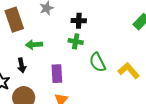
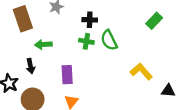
green semicircle: (97, 62) -> (109, 40), moved

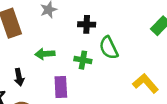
green cross: (86, 41) -> (83, 60), moved
green arrow: (43, 45) -> (45, 54), moved

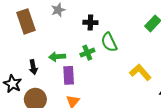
green arrow: (45, 54) -> (57, 57), moved
green cross: (83, 60) -> (87, 53), turned -32

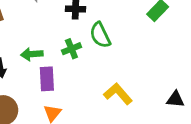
yellow L-shape: (140, 72) -> (118, 94), moved

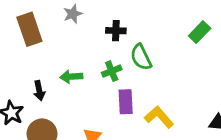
purple rectangle: (47, 79) -> (126, 102), moved

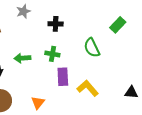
green semicircle: (141, 57) -> (92, 48), moved
green cross: (112, 71) -> (52, 54), turned 32

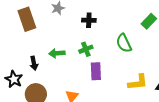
green cross: (52, 54) -> (86, 49), turned -32
yellow L-shape: (88, 88) -> (138, 82), moved, turned 125

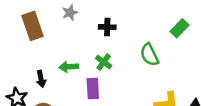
green cross: (86, 49) -> (104, 62), turned -32
purple rectangle: (96, 71) -> (93, 88), moved

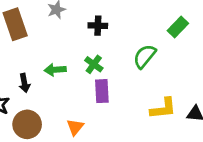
green semicircle: (149, 55) -> (145, 56), turned 65
purple rectangle: (93, 88) -> (102, 91), moved

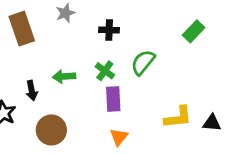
green semicircle: (145, 56) -> (143, 62), moved
brown circle: (27, 124) -> (51, 130), moved
orange triangle: (75, 127) -> (119, 137), moved

